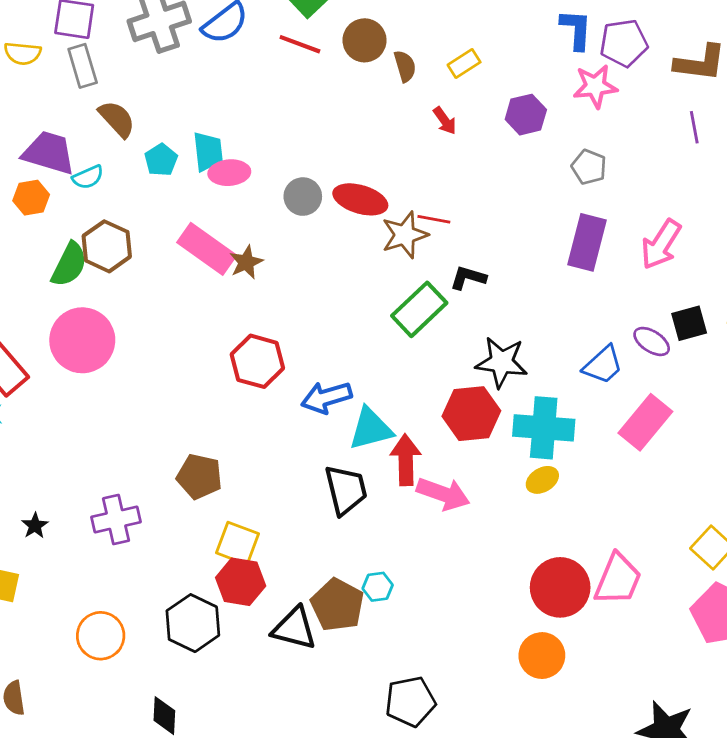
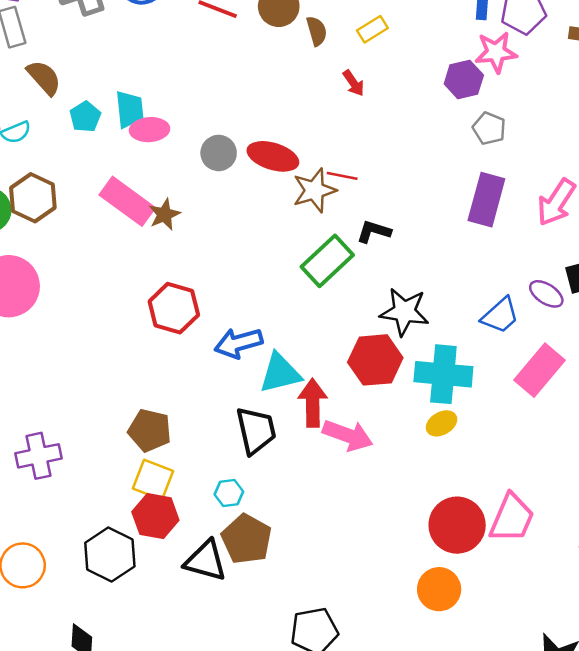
purple hexagon: (526, 115) -> (464, 79), moved
brown pentagon: (199, 476) -> (150, 430), moved
cyan hexagon: (378, 587) -> (229, 493), moved

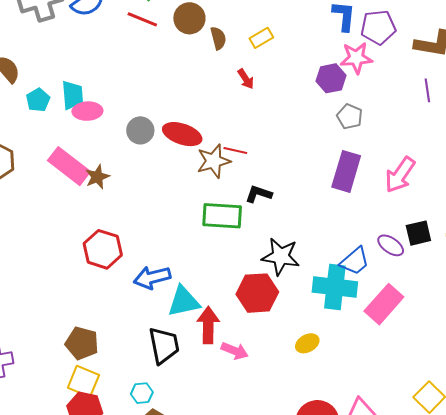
green rectangle: (327, 261) -> (222, 216), turned 45
cyan cross: (443, 374) -> (335, 287), moved
pink arrow: (348, 435) -> (235, 351), size x0.7

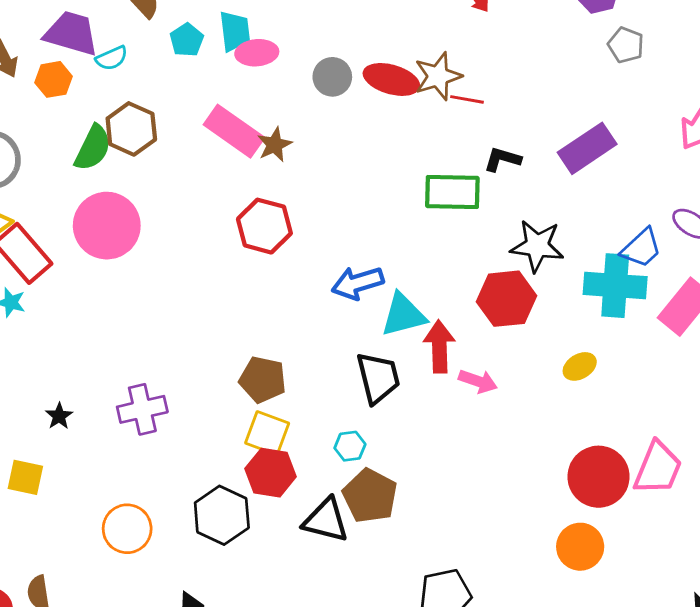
brown star: (214, 161) -> (438, 76), moved
purple rectangle: (346, 171) -> (587, 148), moved, turned 42
red hexagon: (103, 249) -> (264, 226), moved

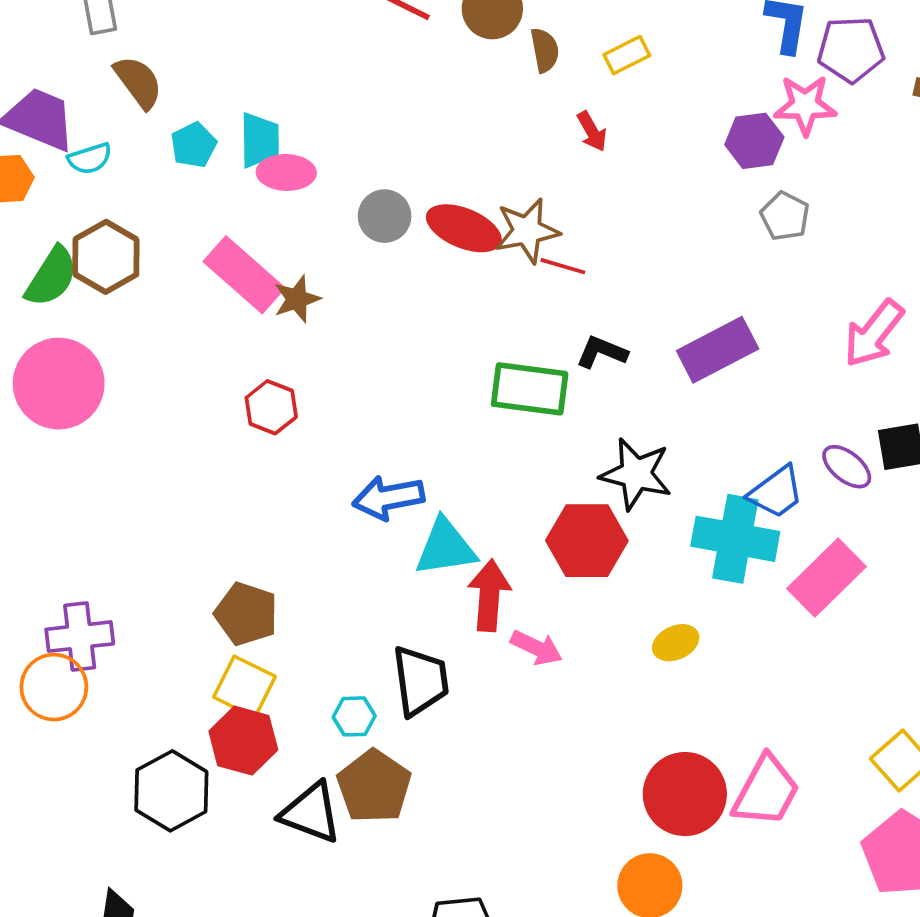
red hexagon: (264, 226) -> (271, 407), size x0.7
black trapezoid: (378, 378) -> (420, 681), moved
orange circle: (127, 529) -> (54, 687), moved

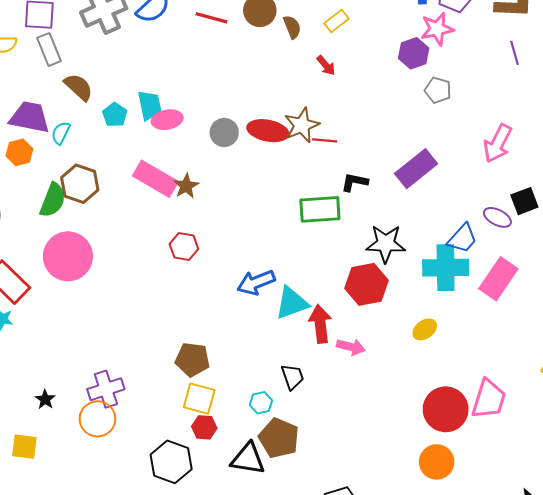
cyan semicircle: (90, 159) -> (61, 133), turned 145
black trapezoid: (420, 681) -> (292, 377), size x0.7
red hexagon: (243, 741) -> (204, 427), size x0.7

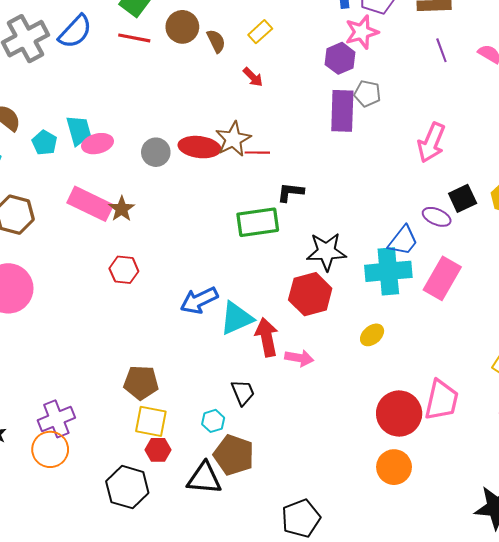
purple rectangle: (416, 169) -> (342, 111), moved, turned -45

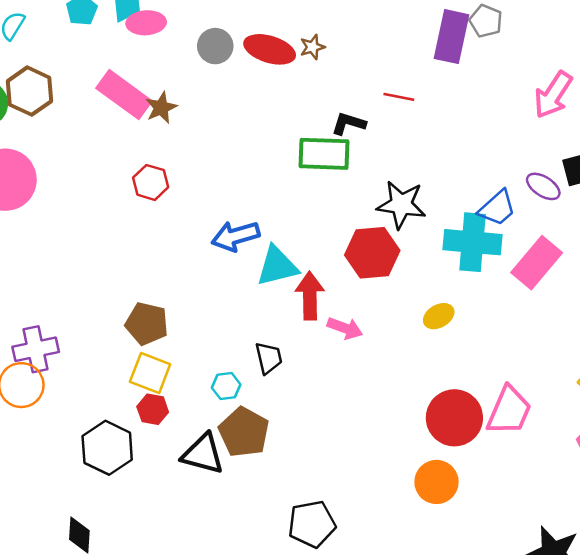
brown star: (233, 139) -> (312, 47), size x0.6
red line: (257, 153) -> (399, 97), moved
black L-shape: (290, 192) -> (349, 124), moved

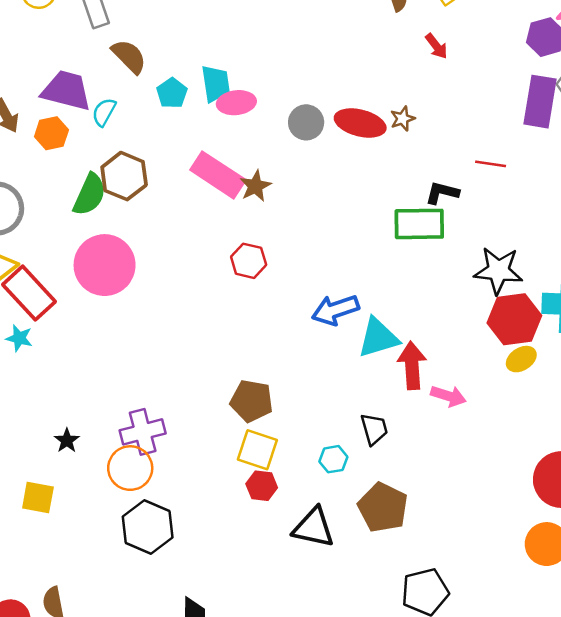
red hexagon: (372, 253) -> (514, 319), moved
yellow ellipse: (439, 316) -> (521, 359), moved
brown pentagon: (244, 432) -> (383, 507), moved
black hexagon: (107, 448) -> (148, 527), moved

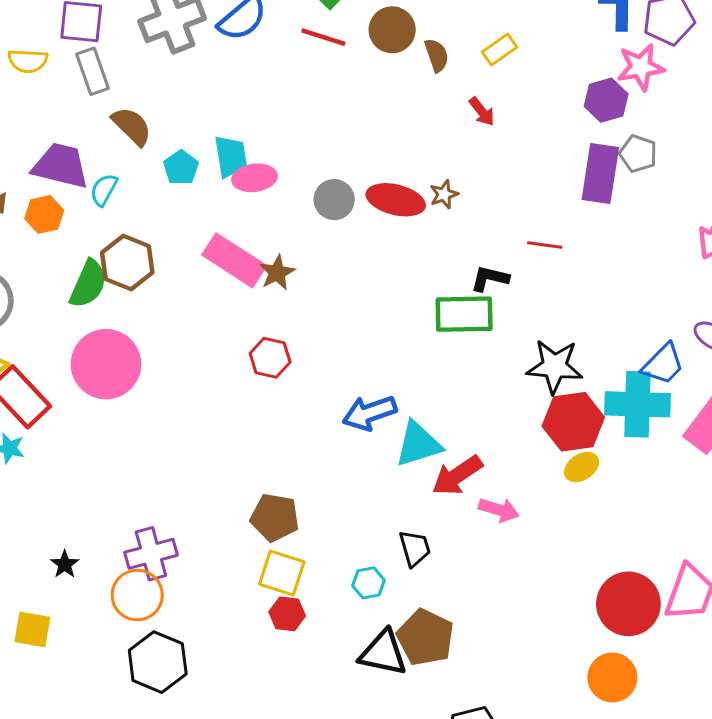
red arrow: (412, 366) -> (457, 476), turned -120
black triangle: (314, 528) -> (383, 653), moved

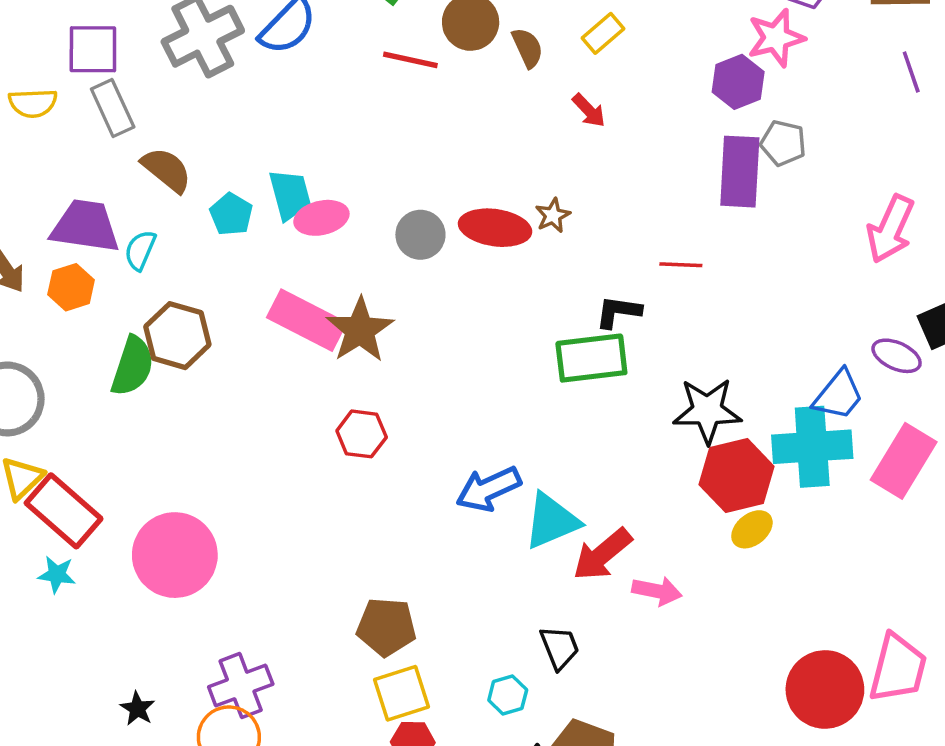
red line: (323, 37) -> (410, 60), moved
brown star: (277, 273) -> (360, 330), size x1.5
pink circle: (106, 364) -> (175, 555), moved
yellow square: (282, 573) -> (401, 693), turned -30

